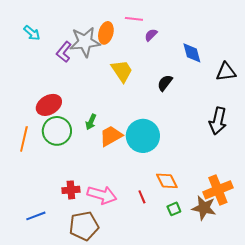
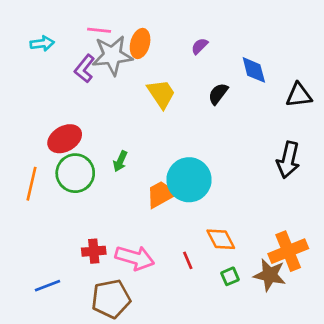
pink line: (134, 19) -> (99, 30), moved
cyan arrow: (32, 33) -> (42, 43), turned -48
black semicircle: (165, 83) -> (218, 94), moved
orange trapezoid: (111, 136) -> (161, 194), moved

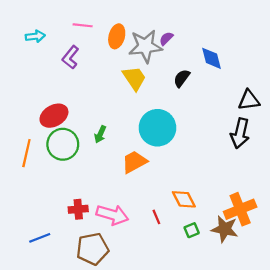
gray star: (112, 55) -> (145, 46), moved
black triangle: (299, 95) -> (249, 100), moved
cyan circle: (189, 180) -> (157, 128), moved

